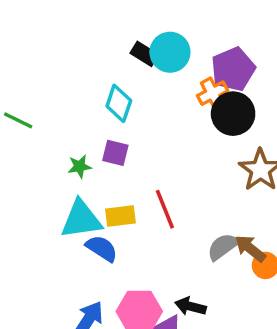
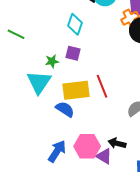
yellow rectangle: (120, 216) -> (76, 90), size x1.5
cyan triangle: (81, 219) -> (39, 82), moved, turned -48

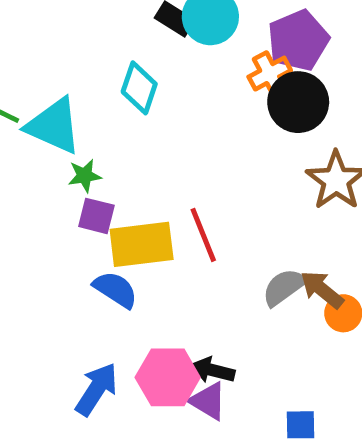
purple square: (73, 53) -> (96, 216), moved
cyan triangle: (39, 82) -> (54, 126), moved, turned -40
black arrow: (117, 143) -> (213, 370), moved

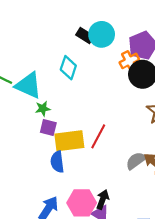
red line: (203, 235) -> (98, 136), turned 50
blue semicircle: (115, 290) -> (57, 162), turned -130
black arrow: (213, 370) -> (103, 200), turned 96

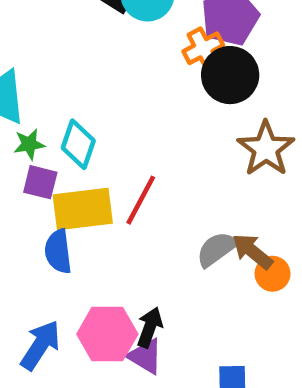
cyan diamond: (68, 68) -> (78, 144), moved

